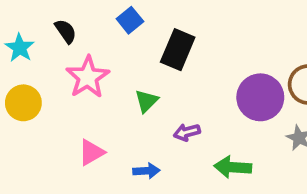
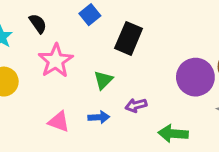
pink triangle: (91, 152) -> (59, 122), turned 50
blue arrow: (146, 171) -> (99, 117), moved

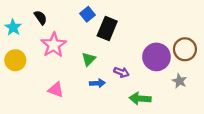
blue square: (90, 15) -> (88, 14), moved
purple arrow: (136, 105) -> (121, 72), moved, turned -144
blue arrow: (99, 117) -> (97, 83), moved

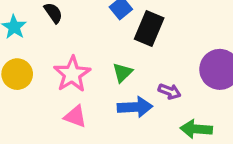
pink star: (54, 45) -> (72, 74), moved
blue arrow: (97, 83) -> (135, 107), size x1.5

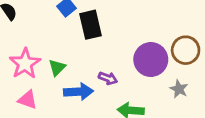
black rectangle: (149, 29) -> (91, 25), turned -36
green triangle: (122, 73) -> (57, 68), moved

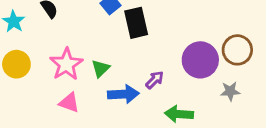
purple arrow: (108, 78) -> (155, 80), turned -66
gray star: (179, 89) -> (230, 91), turned -30

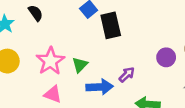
purple circle: (200, 60) -> (166, 57), size x0.6

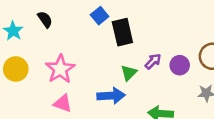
green triangle: (80, 65) -> (129, 73), moved
purple arrow: (127, 75) -> (153, 61), moved

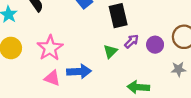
black rectangle: (122, 32) -> (118, 16), moved
blue arrow: (111, 96) -> (79, 71), moved

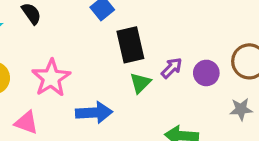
black rectangle: (118, 16) -> (130, 45), moved
pink triangle: (52, 78) -> (26, 122), moved

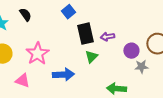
purple arrow: (172, 68) -> (107, 37), moved, turned -144
gray star: (241, 109) -> (141, 67), moved

